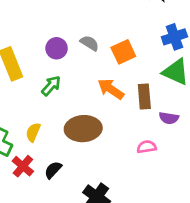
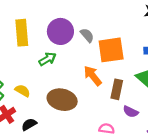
purple circle: (57, 48) -> (60, 31), size x1.5
orange square: (123, 52) -> (111, 50), size x1.4
yellow semicircle: (33, 132) -> (23, 91), turned 80

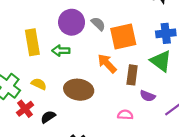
yellow rectangle: (22, 33) -> (32, 42), moved
green arrow: (47, 59) -> (61, 51), turned -144

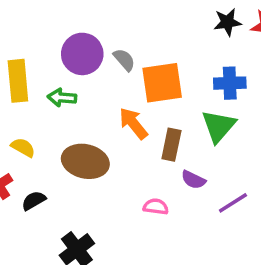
green triangle: (161, 61) -> (219, 126), turned 30

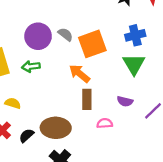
brown rectangle: (171, 145) -> (87, 99), moved
brown ellipse: (85, 161) -> (56, 128), moved

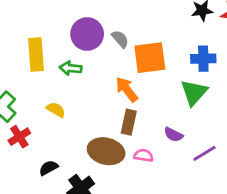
yellow semicircle: (13, 103) -> (56, 110), moved
brown ellipse: (56, 128) -> (106, 151), moved
black semicircle: (26, 136) -> (48, 168), moved

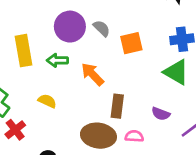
orange square: (150, 58) -> (131, 43), size x0.7
orange arrow: (127, 89) -> (92, 74), moved
green triangle: (194, 92) -> (176, 72), turned -36

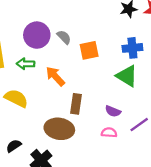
yellow semicircle: (47, 101) -> (16, 98), size x1.5
pink semicircle: (134, 136) -> (109, 133), moved

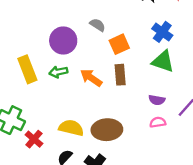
gray semicircle: (64, 37) -> (98, 25), moved
blue cross: (132, 48) -> (162, 32), turned -36
yellow semicircle: (16, 98) -> (71, 128), moved
brown rectangle: (76, 104) -> (120, 75), moved

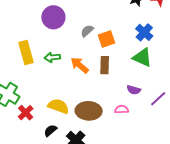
gray semicircle: (98, 25) -> (87, 31), moved, turned -80
purple circle: (63, 40) -> (53, 17), moved
pink semicircle: (158, 122) -> (122, 109), moved

